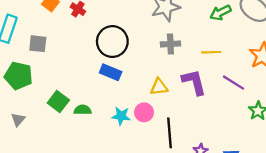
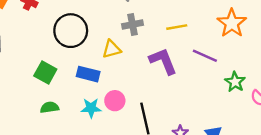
blue rectangle: (111, 72) -> (88, 74), moved
yellow triangle: (159, 87) -> (111, 49), moved
green square: (58, 101) -> (45, 72), moved

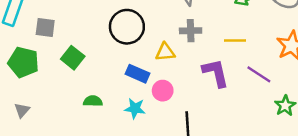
green square: (45, 72) -> (73, 58), moved
pink circle: (115, 101) -> (163, 91), moved

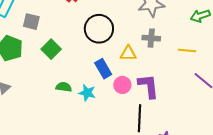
purple L-shape: (216, 73) -> (148, 86), moved
blue rectangle: (137, 74) -> (103, 69), turned 30
cyan star: (135, 108) -> (87, 93), moved

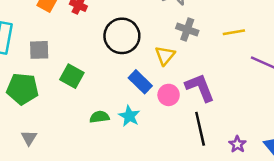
gray cross: (151, 38) -> (187, 30), turned 30
yellow triangle: (128, 53) -> (165, 55), turned -36
cyan star: (87, 93) -> (129, 116), turned 30

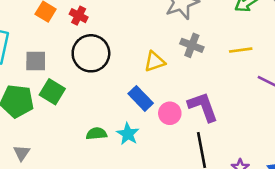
black circle: (122, 36) -> (91, 53), moved
yellow triangle: (165, 55) -> (155, 62), moved, turned 30
green square: (72, 76) -> (52, 92), moved

